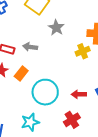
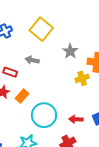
gray star: (56, 28) -> (70, 51), moved
gray arrow: (30, 47) -> (32, 60), moved

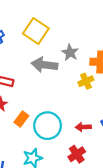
gray arrow: (32, 60) -> (44, 65), moved, size x1.6
orange rectangle: (22, 96) -> (21, 119), moved

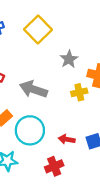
gray arrow: (44, 65) -> (33, 89), moved

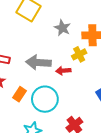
red arrow: (67, 139) -> (63, 71), moved

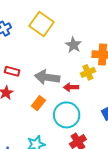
orange rectangle: (20, 94) -> (38, 103), moved
cyan circle: (45, 99) -> (67, 115), moved

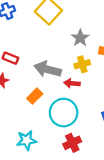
yellow cross: (88, 72) -> (82, 64), moved

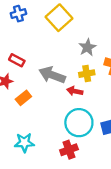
orange rectangle: (35, 96) -> (23, 98), moved
cyan circle: (64, 113) -> (79, 123), moved

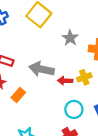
yellow cross: (87, 74) -> (84, 77), moved
cyan circle: (79, 123) -> (74, 109), size x0.7

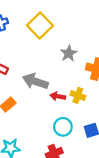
yellow cross: (84, 77) -> (78, 95), turned 32

